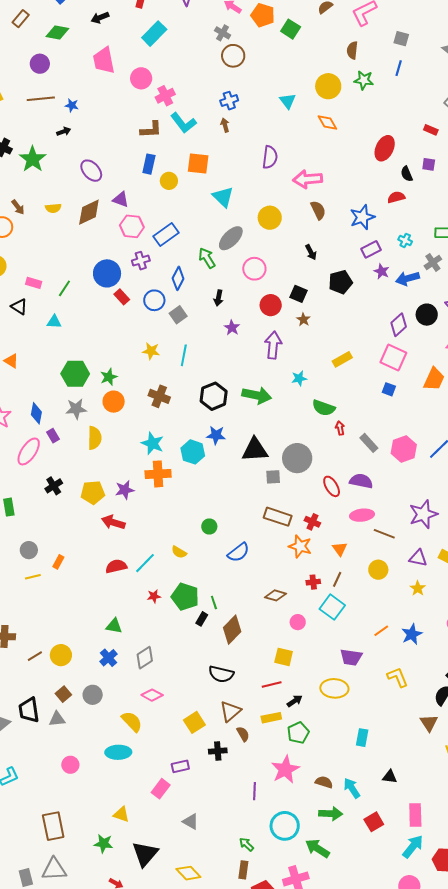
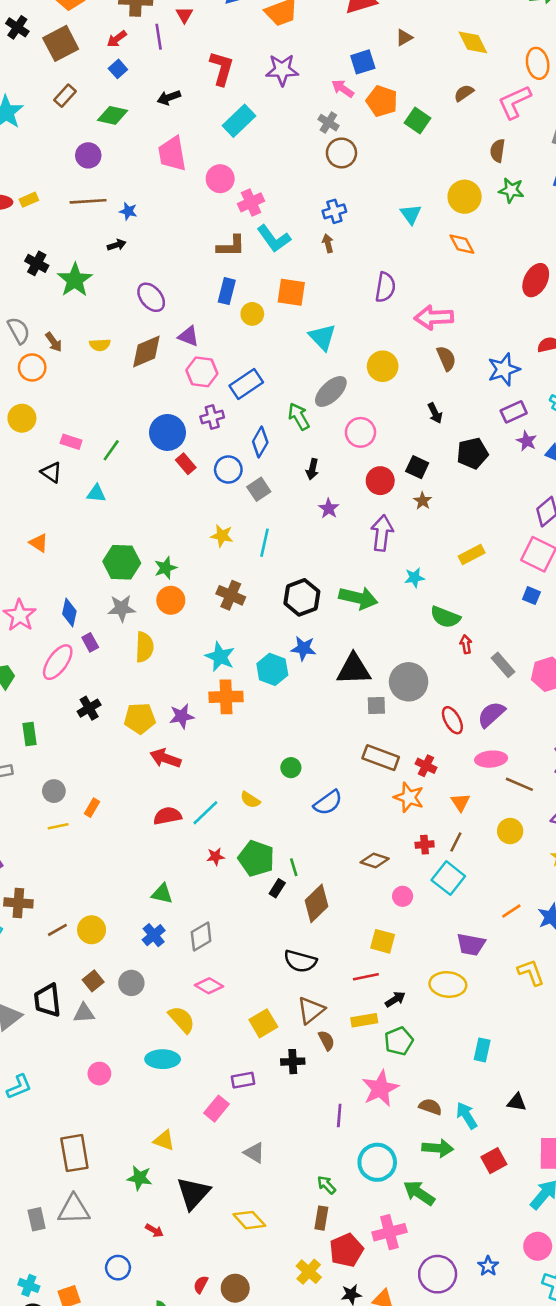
purple semicircle: (361, 481) -> (491, 714), turned -55

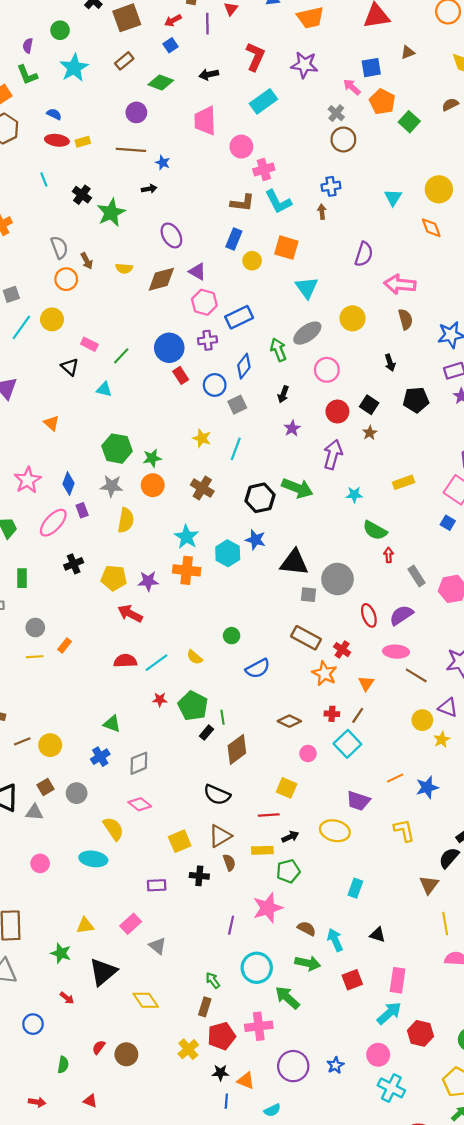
green arrow: (358, 598) -> (297, 488), moved
yellow circle: (510, 831) -> (422, 720), moved
pink rectangle: (217, 1109) -> (131, 924), moved
yellow triangle: (164, 1140) -> (85, 925), turned -36

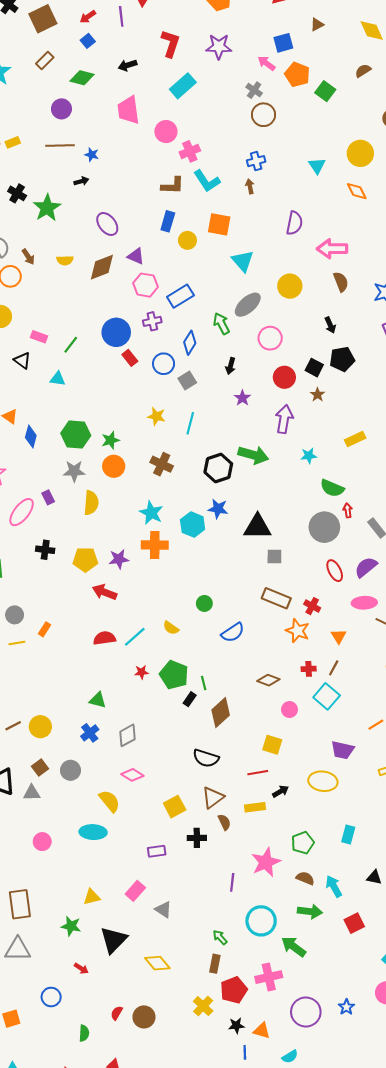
black pentagon: (416, 400) -> (342, 359), moved
blue diamond: (68, 484) -> (31, 436), moved
black cross: (74, 564) -> (45, 550), turned 36
gray circle: (337, 579) -> (324, 527), moved
green pentagon: (288, 871) -> (303, 843), moved

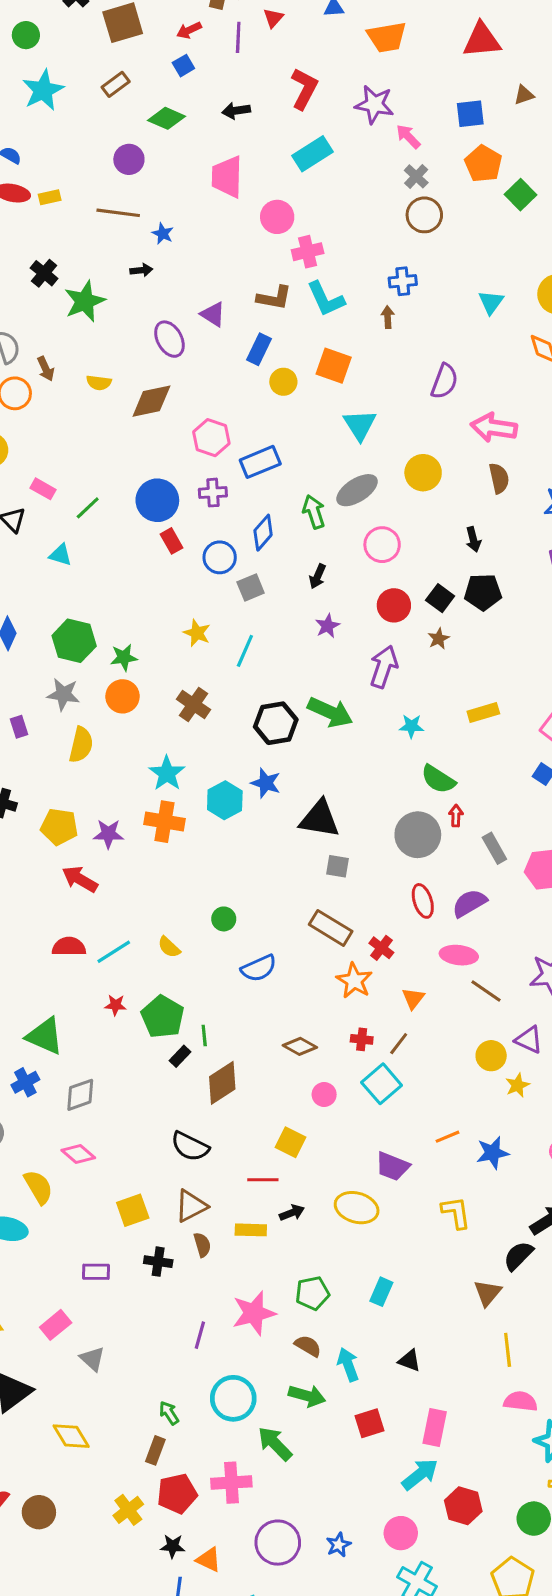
pink arrow: (266, 63) -> (408, 136), moved
purple triangle: (136, 256) -> (213, 314), moved
green triangle: (98, 700) -> (45, 1036), size x1.5

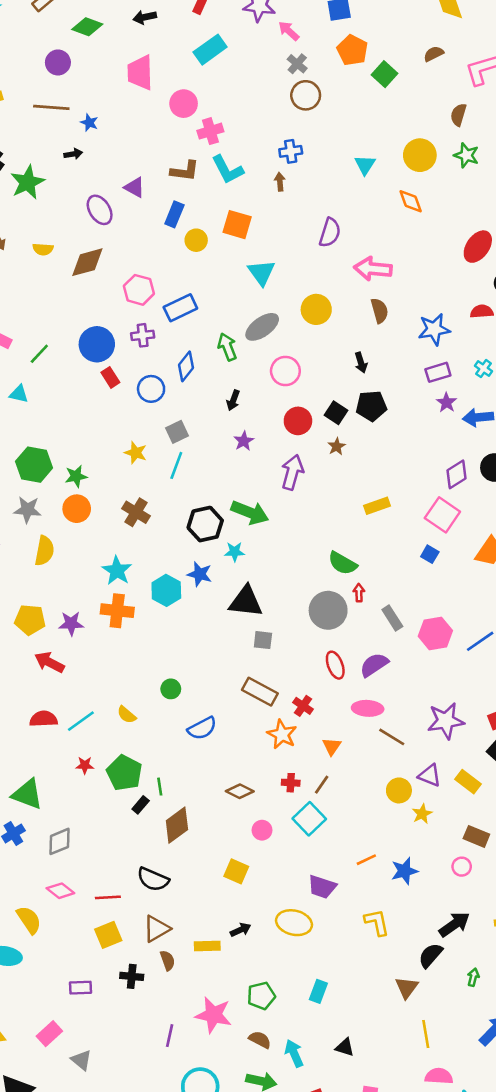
gray square: (251, 587) -> (177, 432), moved
cyan star: (411, 726) -> (235, 552), moved
red line: (263, 1180) -> (108, 897), moved
pink star: (254, 1313) -> (214, 1015), turned 30

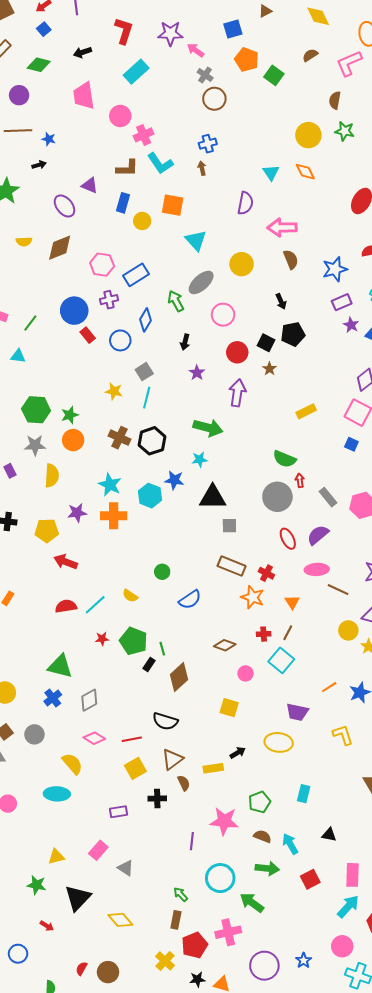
cyan triangle: (365, 165) -> (271, 173), moved
black hexagon: (205, 524) -> (152, 441), moved
purple star: (71, 623) -> (77, 513), moved

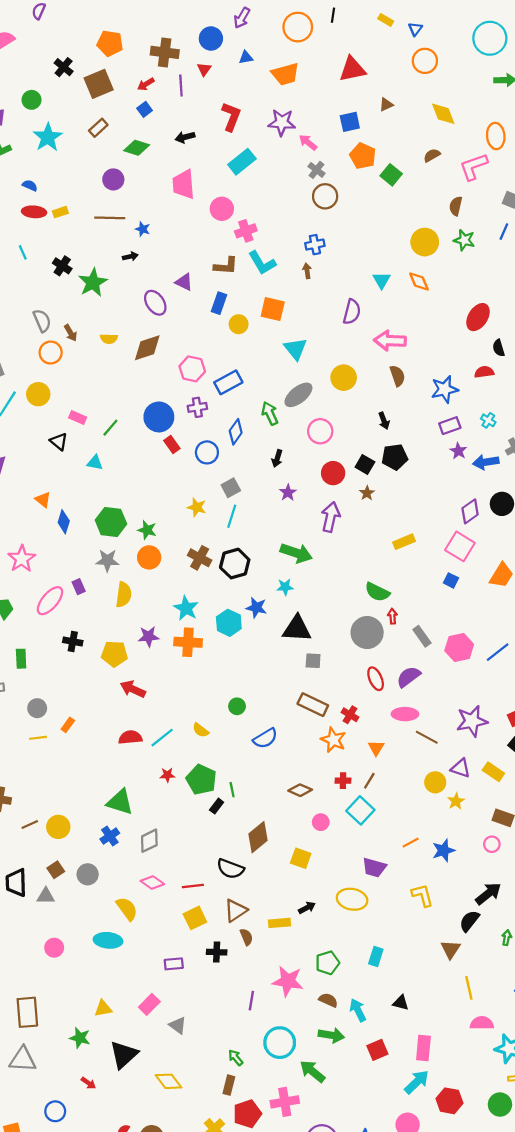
green star: (70, 415) -> (147, 530), turned 30
brown diamond: (179, 677) -> (258, 837), moved

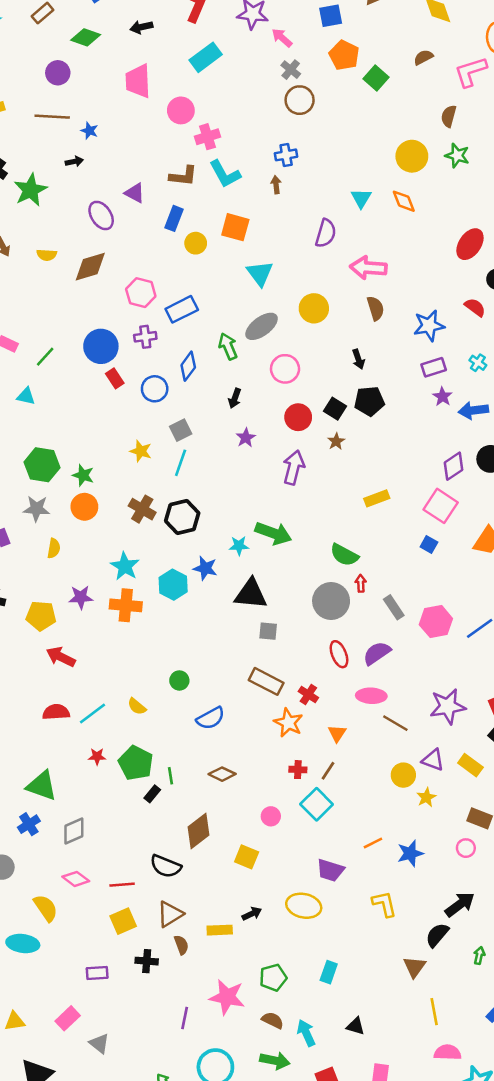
red semicircle: (484, 372) -> (475, 307), turned 42
green arrow: (296, 553) -> (273, 533), moved
yellow semicircle: (124, 595) -> (54, 548), size x0.7
brown diamond: (300, 790) -> (222, 774), moved

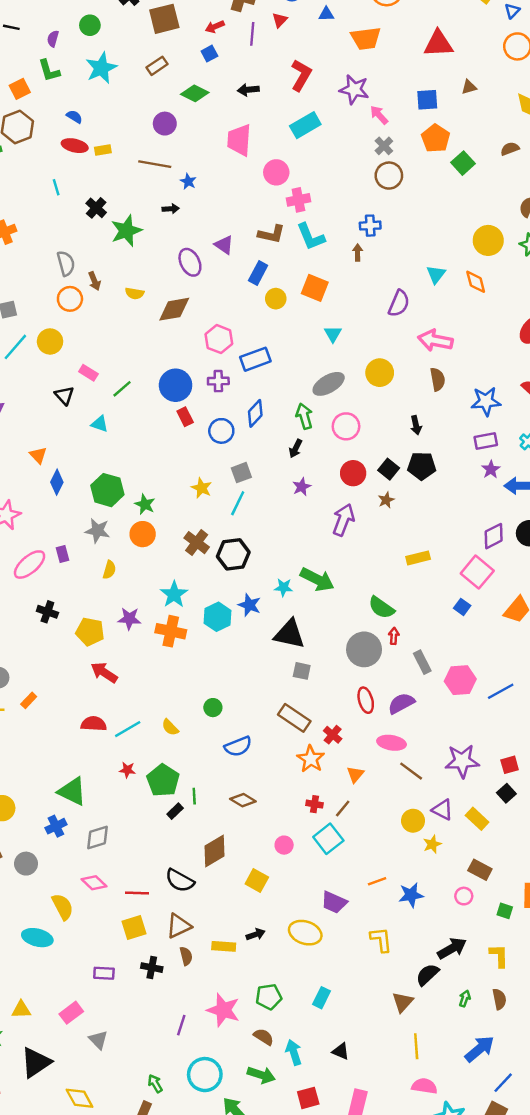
cyan triangle: (260, 273) -> (333, 334), size x0.7
green arrow: (228, 346) -> (304, 416), moved

